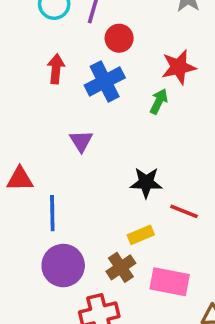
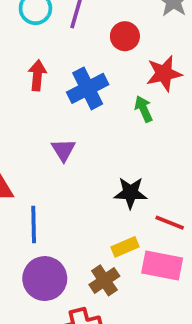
red circle: (119, 38) -> (125, 36), moved
green arrow: (159, 101) -> (144, 109), turned -50
pink rectangle: (170, 282) -> (162, 265), moved

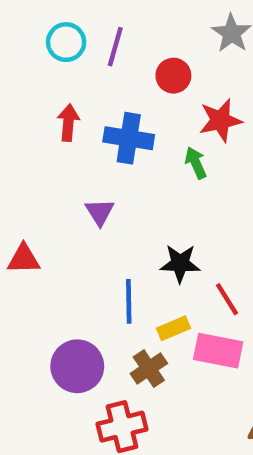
blue cross: (88, 88) -> (129, 138), turned 36
red line: (170, 223) -> (227, 299), turned 36
blue line: (34, 224) -> (129, 301), moved

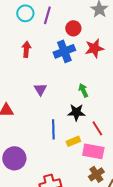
blue cross: (129, 138) -> (64, 51), moved, turned -30
green arrow: (196, 163) -> (83, 90), moved
purple circle: (77, 366) -> (14, 158), moved
brown cross: (149, 369) -> (96, 174), moved

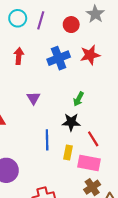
red circle: (73, 28) -> (71, 25), moved
green arrow: (83, 90) -> (79, 99), turned -128
yellow rectangle: (73, 141) -> (68, 153), turned -56

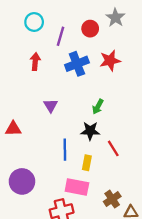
purple line: (41, 20) -> (60, 36), moved
pink rectangle: (89, 163) -> (77, 187), moved

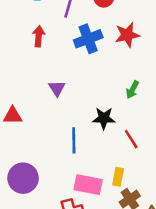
green arrow: (98, 107) -> (132, 90), moved
yellow rectangle: (87, 163) -> (118, 177), moved

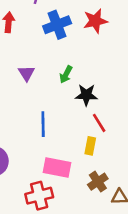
green arrow: (132, 90) -> (66, 74), moved
black star: (104, 118) -> (86, 95), moved
yellow rectangle: (118, 177) -> (90, 146), moved

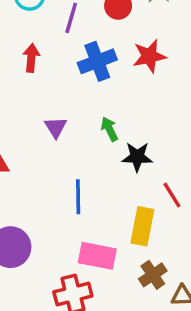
green arrow: (66, 74) -> (109, 129), turned 126
red line: (99, 123) -> (172, 195), moved
yellow rectangle: (90, 146) -> (142, 226), size x1.5

